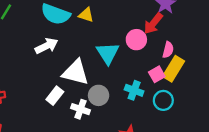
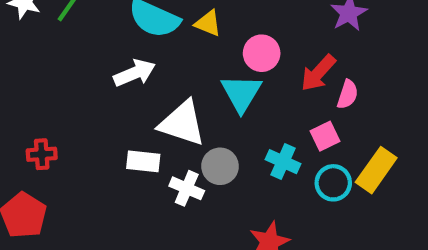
red arrow: (153, 23) -> (318, 73), moved
pink circle: (136, 40) -> (262, 53), moved
yellow rectangle: (173, 69) -> (376, 170), moved
white rectangle: (55, 96) -> (143, 161), turned 54

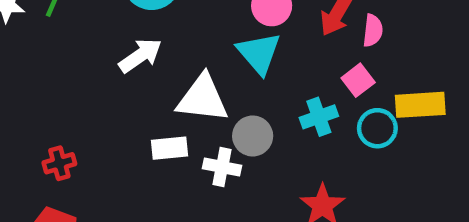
cyan cross: (283, 162) -> (319, 117), turned -32
yellow rectangle: (376, 170) -> (420, 105), turned 63

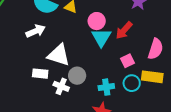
pink semicircle: (373, 30) -> (156, 49), moved, size x1.5
cyan triangle: (259, 53) -> (101, 37), moved
cyan cross: (319, 117) -> (106, 87), moved

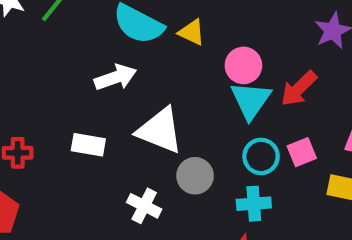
white rectangle: (40, 74) -> (88, 145), moved
cyan circle: (132, 83) -> (261, 156), moved
white cross: (61, 86) -> (144, 206), moved

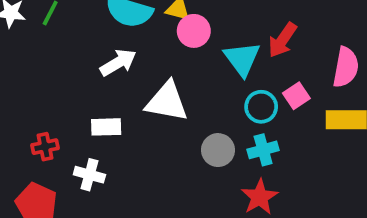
pink circle: (243, 65) -> (194, 31), moved
gray circle: (195, 176) -> (218, 150), moved
white cross: (144, 206) -> (89, 175), moved

